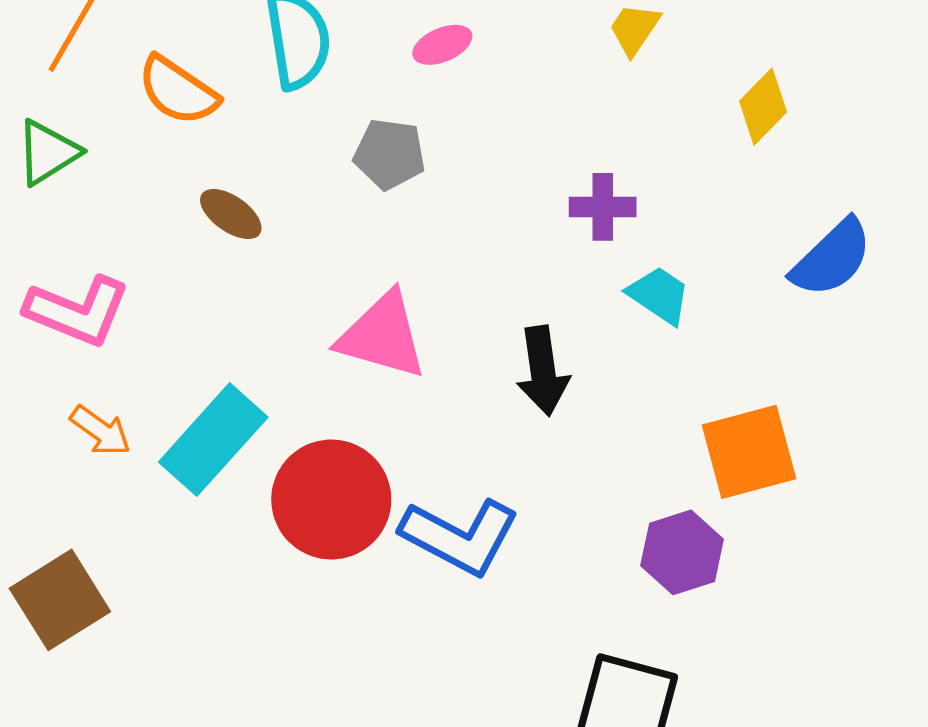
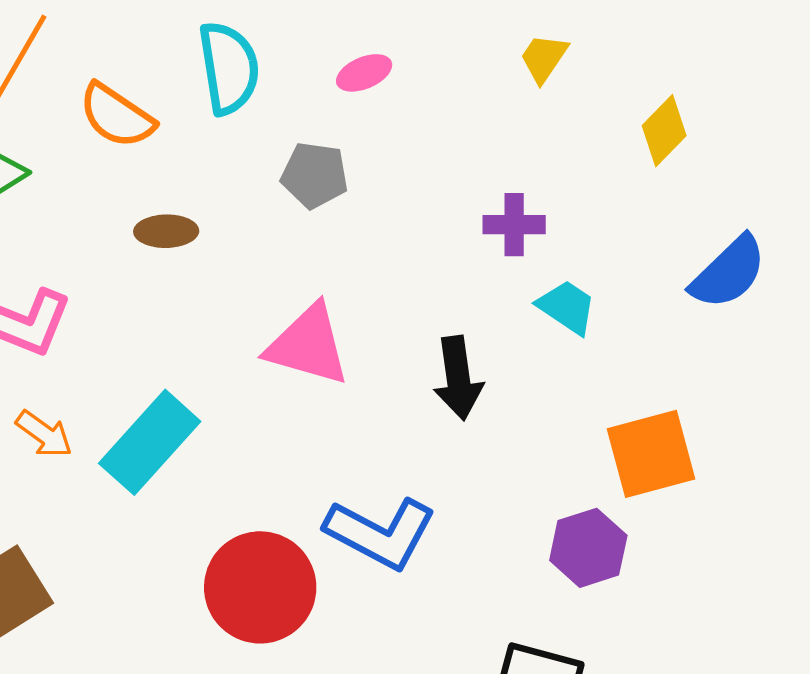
brown ellipse: (231, 214) -> (166, 231), turned -36
red circle: (331, 500) -> (260, 587), moved

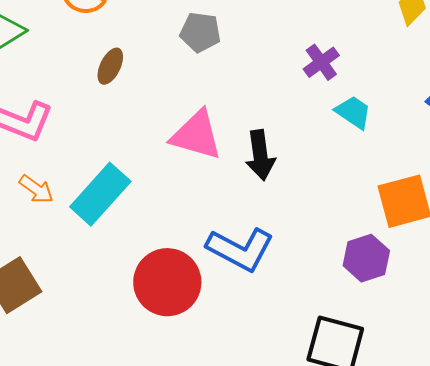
purple cross: (514, 225) -> (321, 62), turned -36
brown ellipse: (166, 231) -> (110, 66), turned -63
black arrow: (458, 378) -> (260, 155), moved

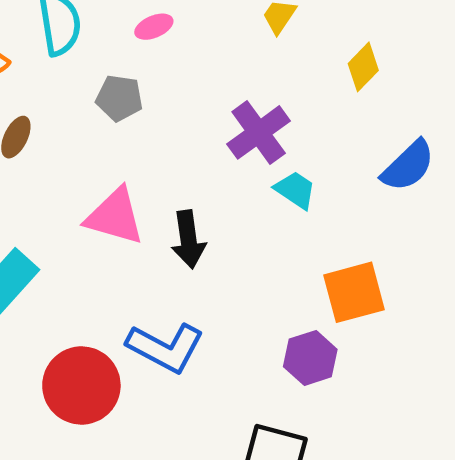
purple cross: (321, 62) -> (259, 132), size x1.5

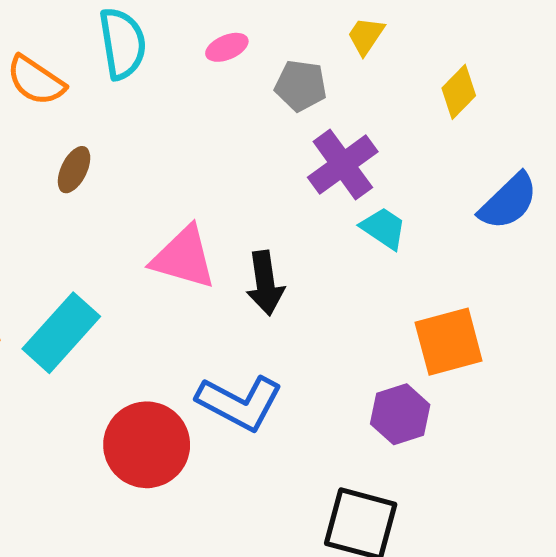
gray pentagon: (119, 98) -> (301, 86), moved

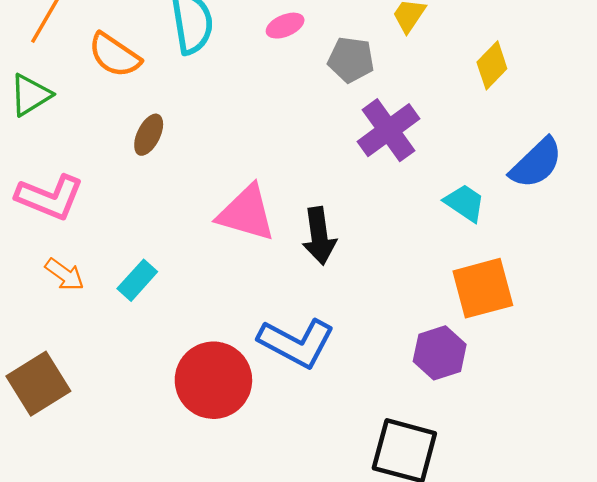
cyan trapezoid: (384, 228) -> (465, 203), moved
cyan rectangle: (61, 333) -> (137, 280), size x0.6

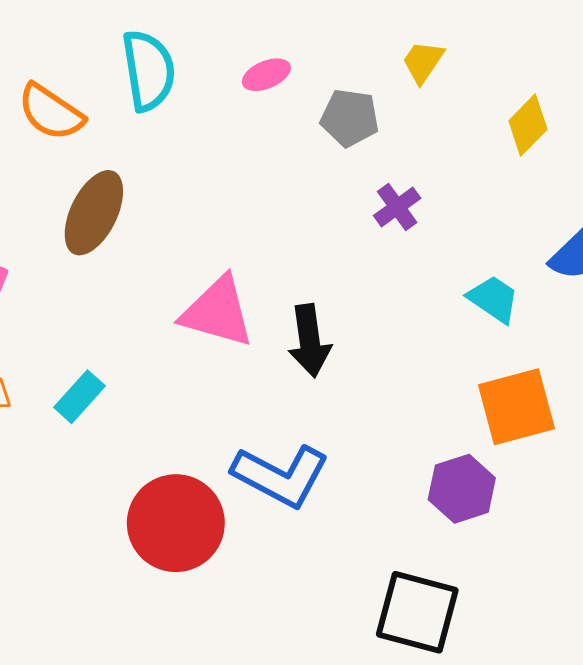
purple cross: (388, 130) -> (397, 207), size x0.6
brown ellipse: (149, 135) -> (94, 213), size x1.6

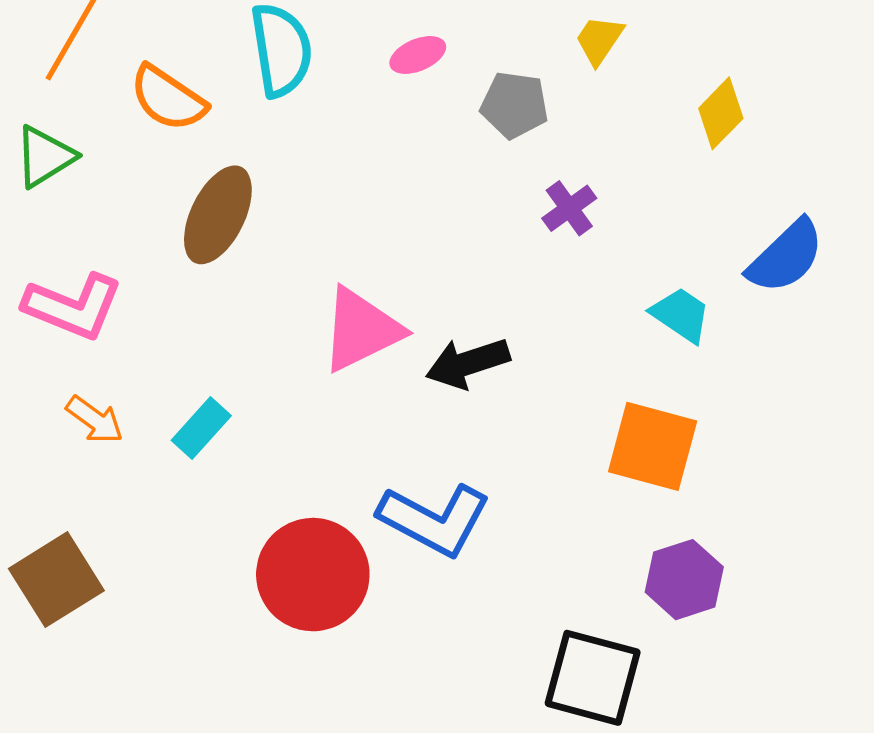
pink triangle: (217, 312) -> (361, 330), turned -42
black arrow: (309, 341) -> (468, 363), turned 80
orange square: (516, 407) -> (653, 446), moved, turned 30
purple hexagon: (462, 489) -> (684, 580), moved

